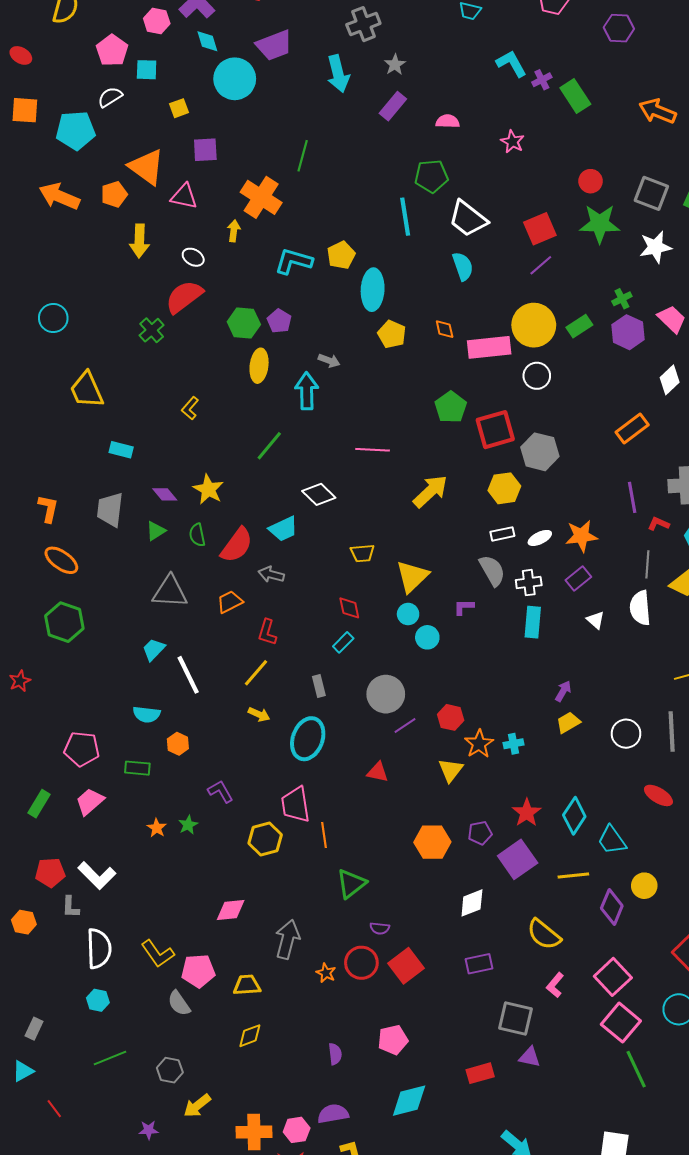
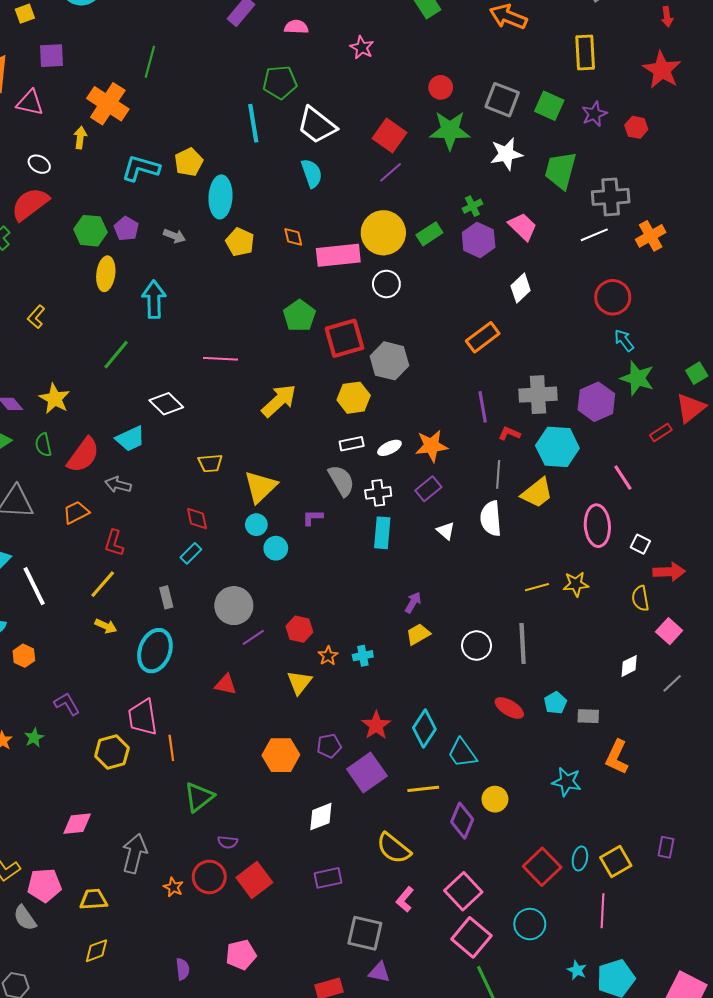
red square: (540, 229) -> (389, 135), turned -32
gray arrow: (329, 361) -> (174, 236), moved
orange star: (479, 744) -> (328, 656), size x0.7

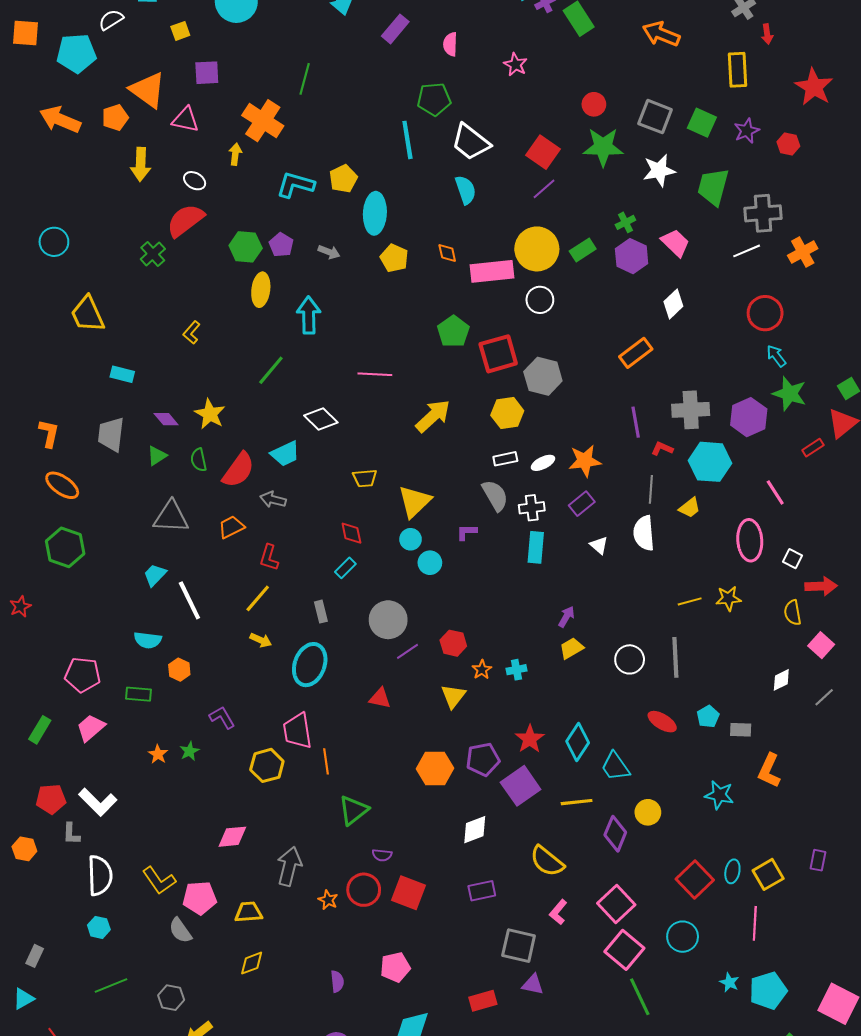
red arrow: (667, 17) -> (767, 34), moved
pink semicircle: (296, 27) -> (450, 44), turned -90
yellow trapezoid: (537, 493) -> (690, 508), size x0.7
purple pentagon: (329, 746) -> (483, 759), size x1.4
red square: (254, 880) -> (408, 893), turned -32

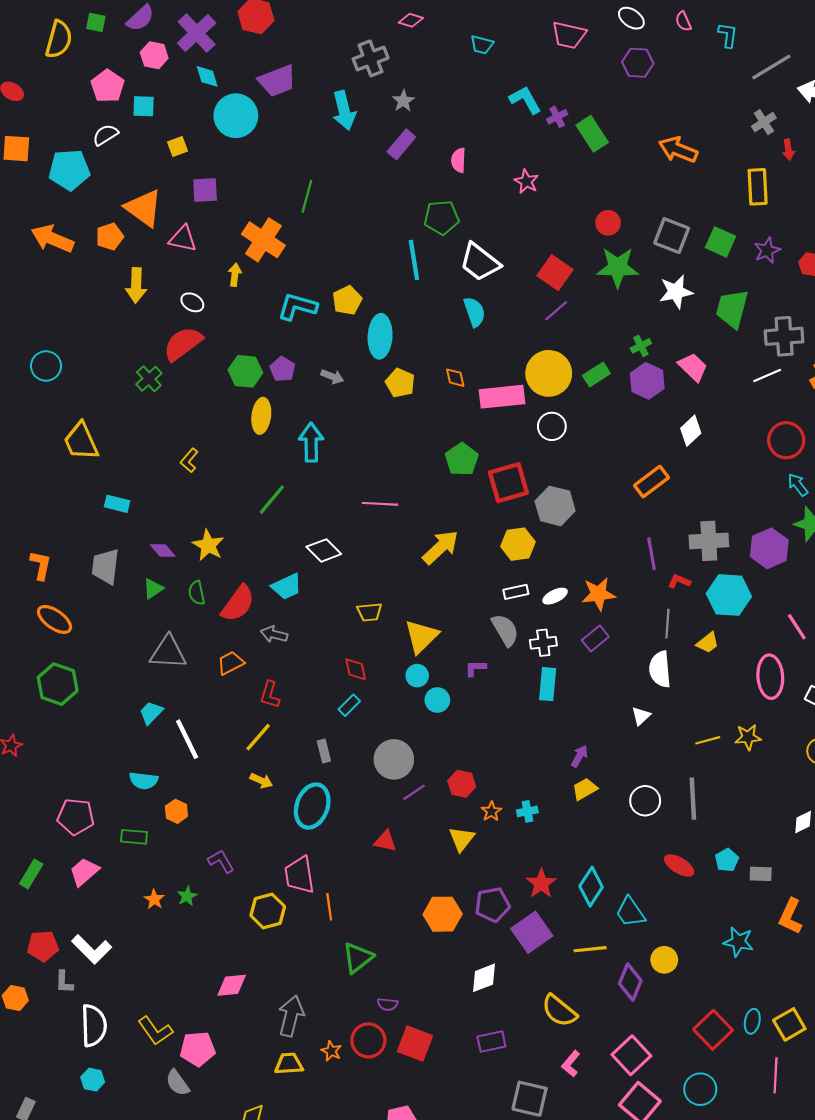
white triangle: (599, 545) -> (641, 716), moved, turned 36
yellow trapezoid: (249, 912) -> (289, 1064), moved

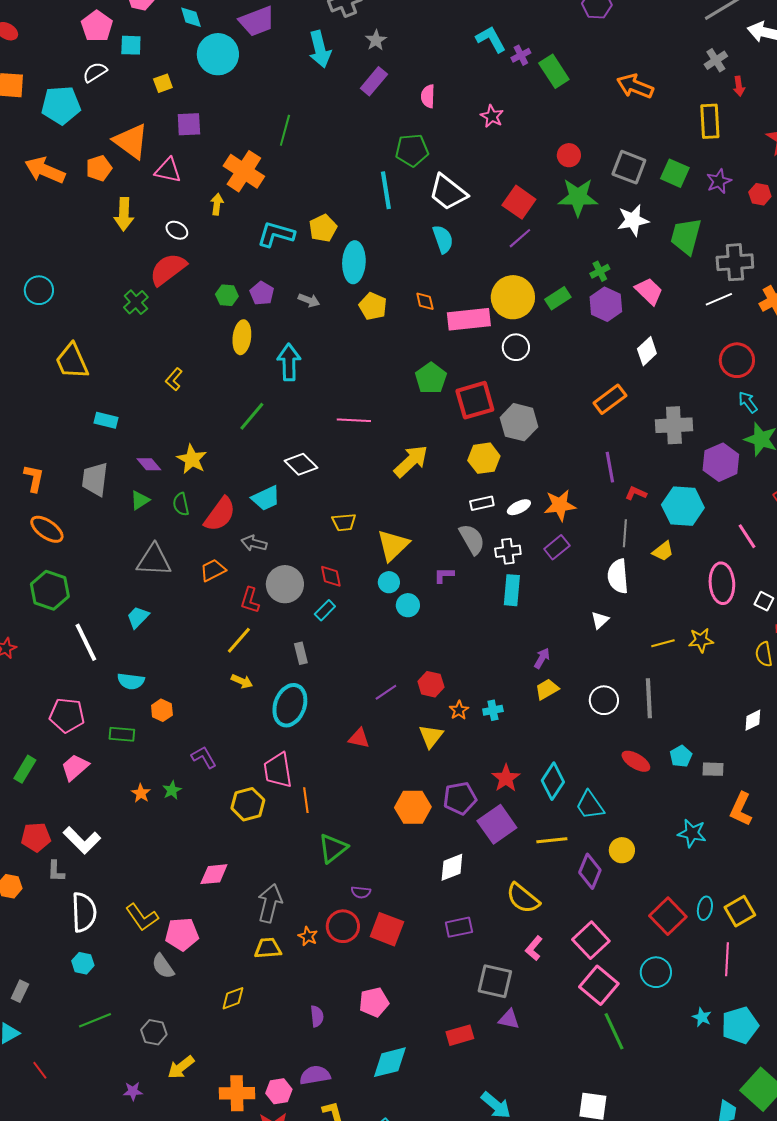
green hexagon: (245, 371) -> (227, 295), size x0.7
gray cross: (709, 541) -> (674, 425), moved
white line: (187, 739) -> (86, 642), moved
gray circle: (394, 759) -> (285, 584), moved

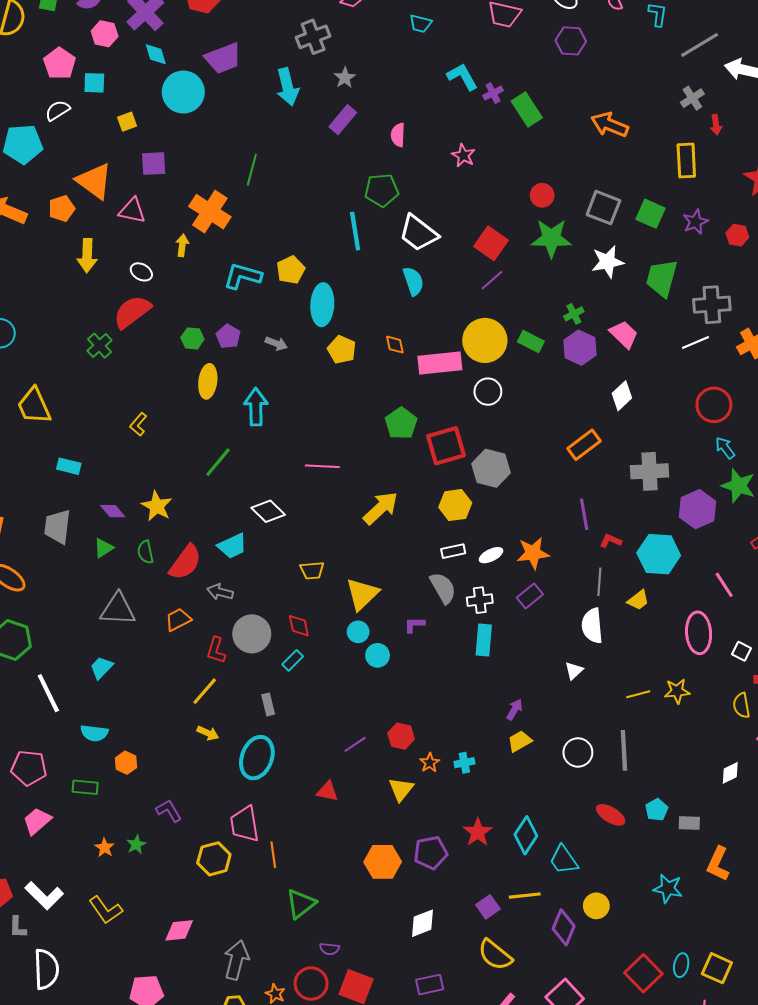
green rectangle: (558, 298) -> (531, 341), turned 60
purple square: (497, 824) -> (488, 907), moved, size x0.6
yellow square: (740, 911) -> (717, 968), turned -36
yellow L-shape: (142, 917) -> (106, 910), moved

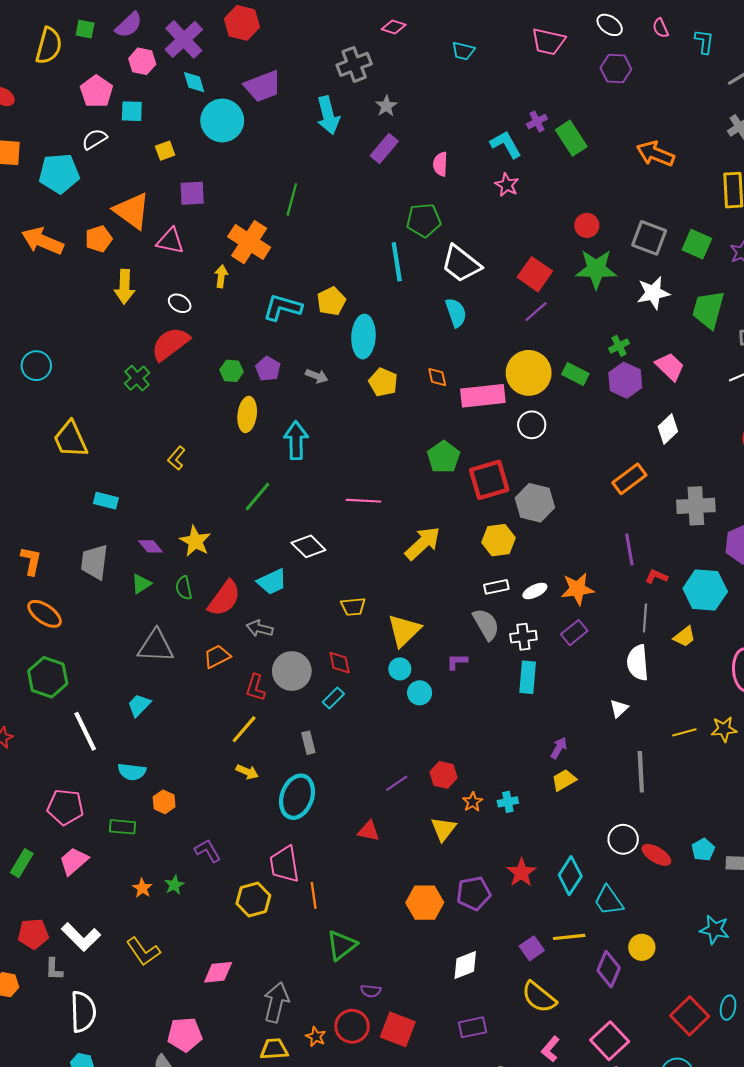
cyan L-shape: (462, 77) -> (506, 144), moved
gray line: (624, 750) -> (641, 772), moved
white circle: (578, 752) -> (623, 839), moved

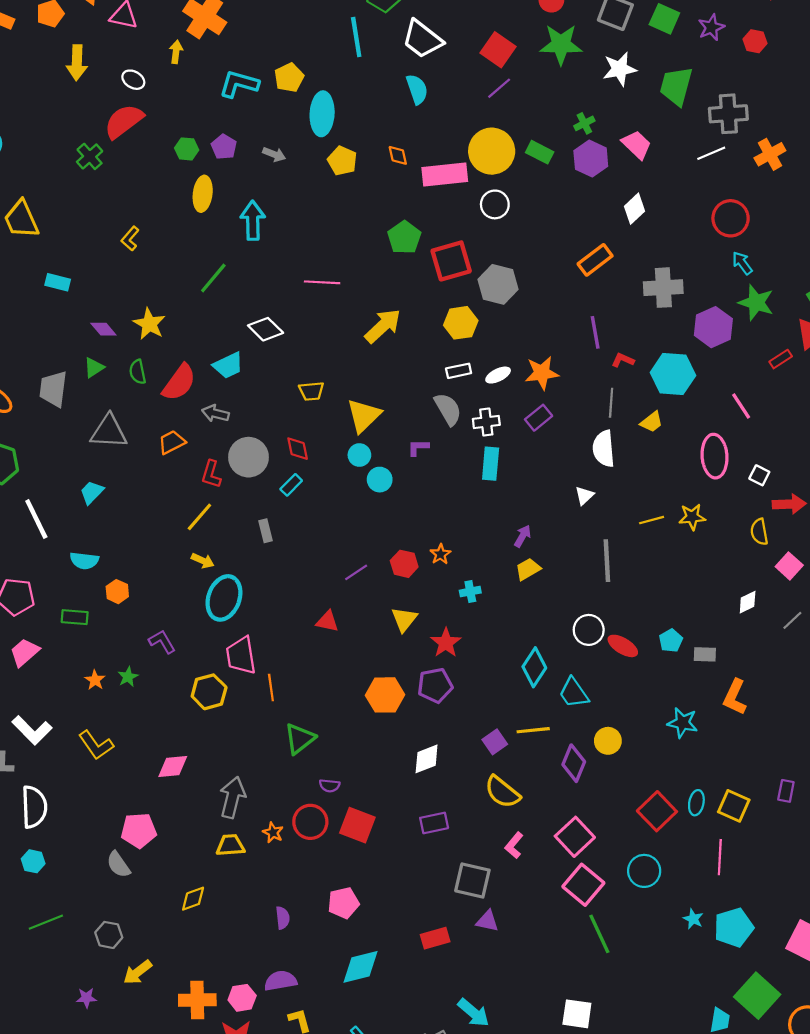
gray trapezoid: (94, 562) -> (53, 389), moved
cyan ellipse: (297, 797) -> (224, 598), moved
orange star: (473, 802) -> (440, 554), moved
red star: (521, 873) -> (446, 643), moved

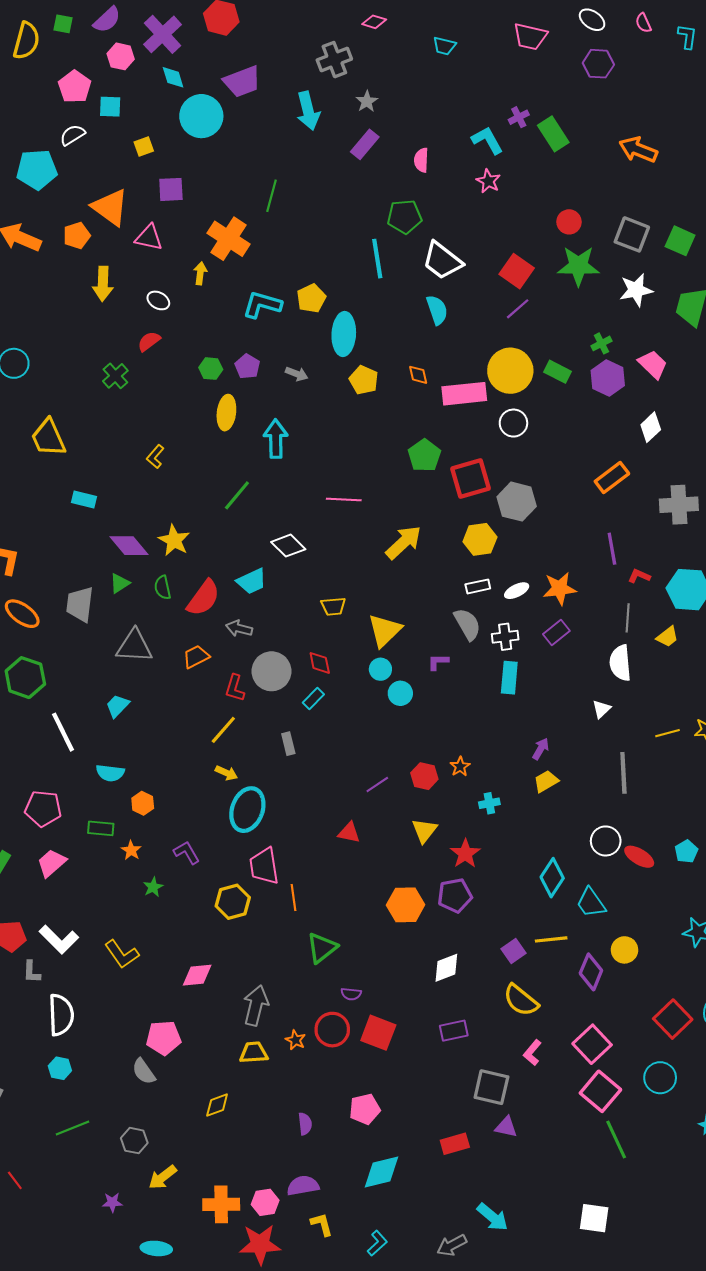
red semicircle: (124, 121) -> (149, 341), size x0.6
purple diamond: (103, 329) -> (129, 546), size x1.5
orange star: (95, 680) -> (131, 850), moved

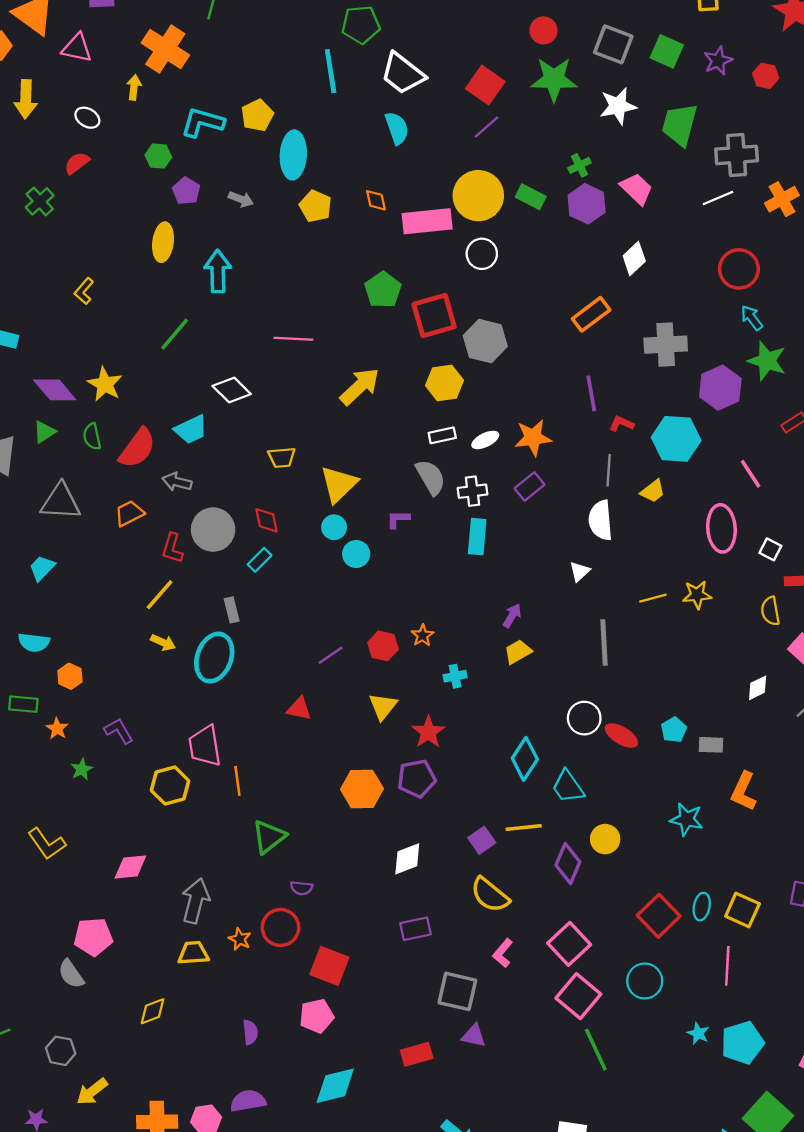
green hexagon: (211, 369) -> (158, 156), moved
cyan ellipse: (247, 810) -> (214, 658), moved
red square: (378, 1033) -> (329, 966), moved

